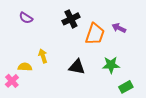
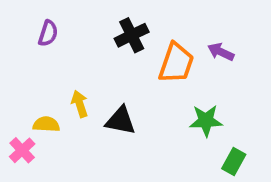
purple semicircle: (26, 18) -> (48, 33), turned -104
black triangle: (77, 67) -> (121, 121), moved
green rectangle: (126, 87) -> (234, 161), turned -32

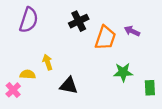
purple semicircle: (48, 33) -> (29, 20), size x1.6
black triangle: (121, 121) -> (69, 86), moved
green rectangle: (234, 161) -> (150, 88), moved, turned -32

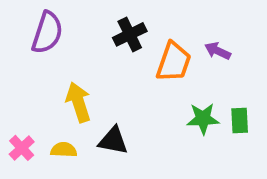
yellow arrow: (48, 62) -> (78, 102), size x1.5
yellow semicircle: (28, 74) -> (64, 150), moved
green rectangle: (150, 88) -> (240, 121), moved

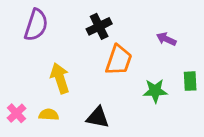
orange trapezoid: (174, 62) -> (119, 60), moved
green rectangle: (240, 121) -> (190, 81), moved
black triangle: (113, 141) -> (98, 117), moved

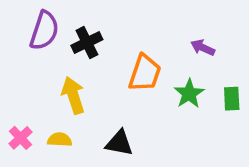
black cross: (99, 26) -> (87, 42), moved
green star: (155, 91) -> (189, 94), moved, turned -30

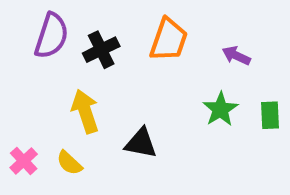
orange trapezoid: (145, 73) -> (169, 40), moved
yellow semicircle: (60, 140) -> (69, 163), turned -140
black triangle: (119, 143) -> (141, 143), moved

